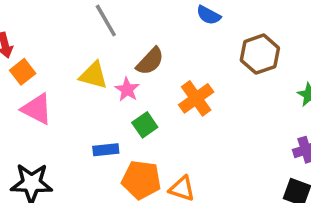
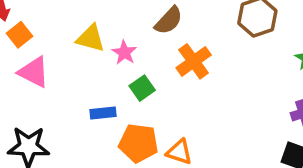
brown semicircle: (150, 61) -> (169, 21), moved

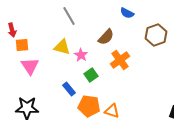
orange square: (20, 35) -> (22, 45), turned 32
pink triangle: (34, 72) -> (30, 66), turned 30
blue rectangle: (103, 113) -> (69, 89), turned 56

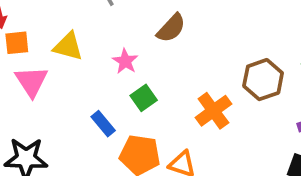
brown hexagon: (156, 35) -> (263, 80), moved
yellow triangle: (62, 47) -> (68, 46), moved
orange cross: (120, 60) -> (213, 111), moved

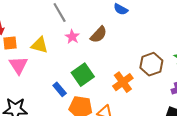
pink star: (125, 61) -> (72, 37), moved
green square: (144, 98) -> (83, 75), size x1.5

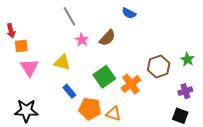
yellow triangle: (40, 45) -> (62, 62), moved
green square: (83, 75) -> (104, 77), moved

